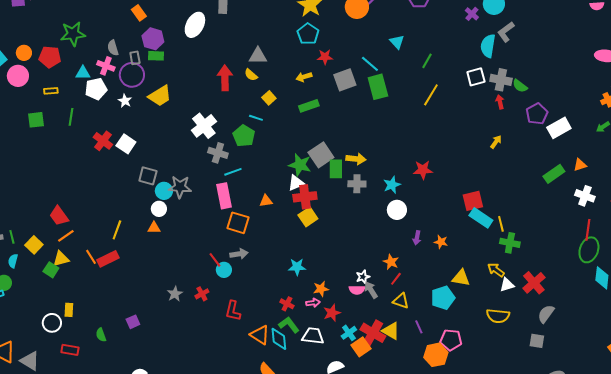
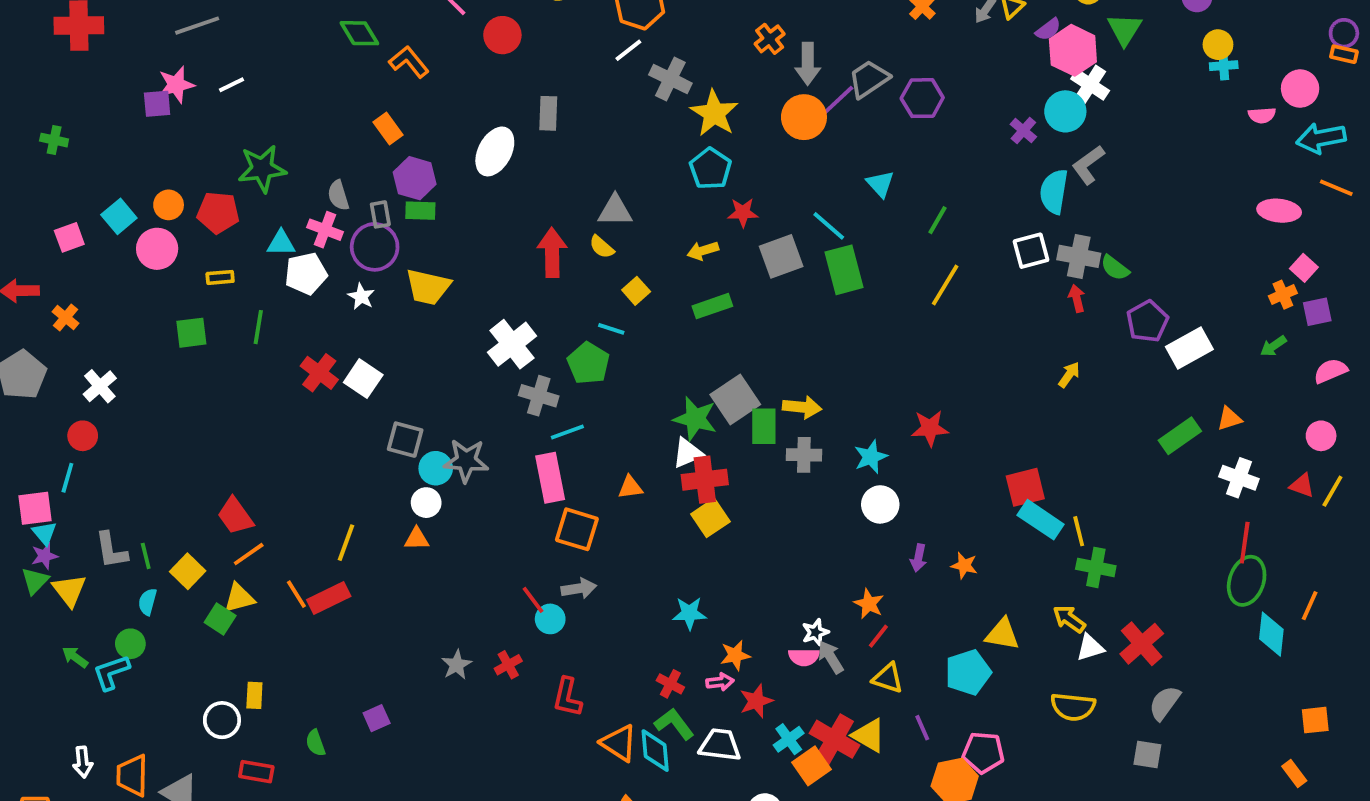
yellow trapezoid: (160, 96) -> (428, 287), turned 45

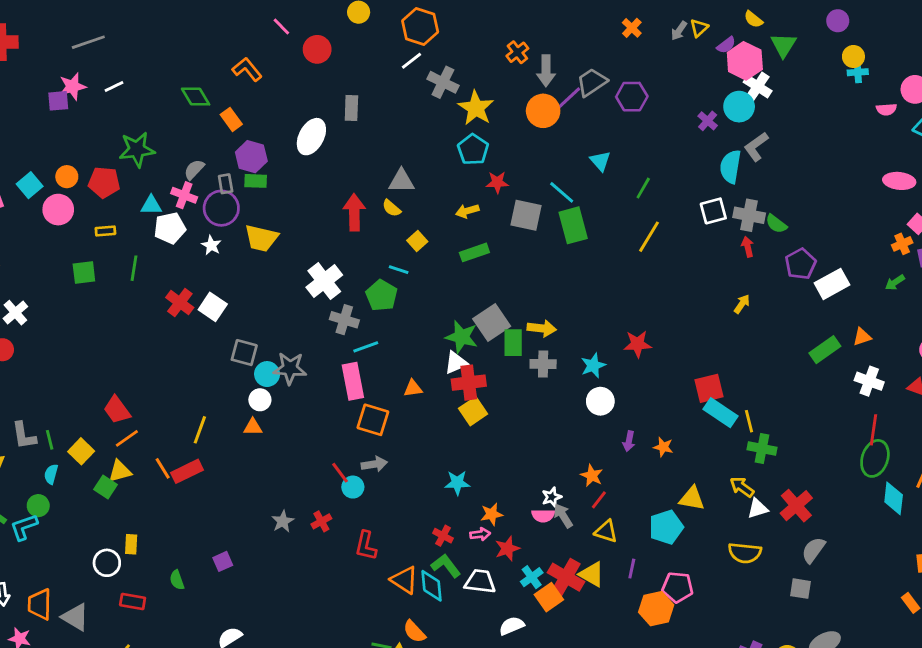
green diamond: (359, 33) -> (196, 97), moved
gray semicircle: (338, 195) -> (194, 169), turned 60
gray square: (781, 256) -> (526, 215), turned 32
purple line: (922, 728) -> (632, 569), turned 36

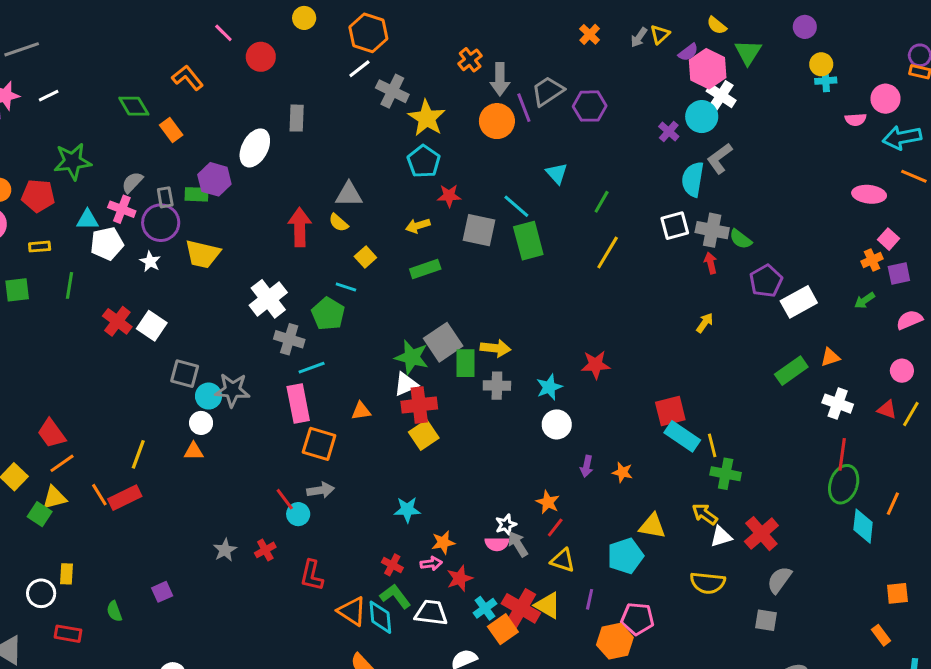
purple line: (569, 98) -> (524, 108), turned -68
purple hexagon: (251, 157) -> (214, 179), moved

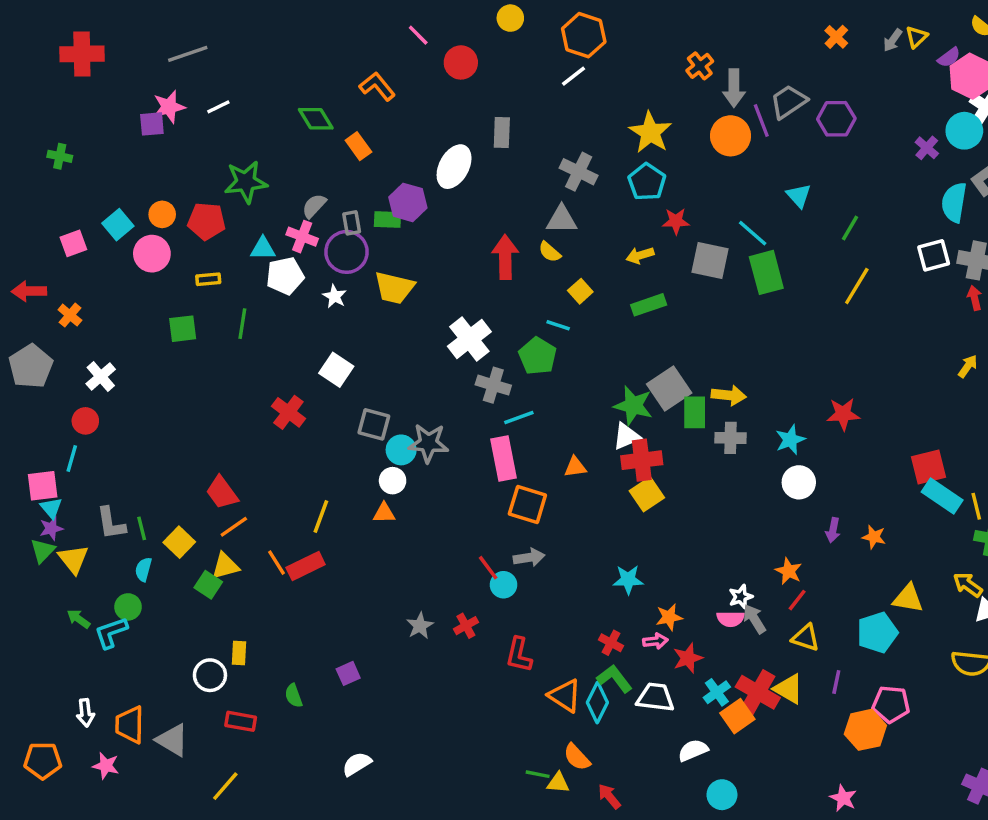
gray cross: (392, 91) -> (579, 172), moved
red cross: (117, 321) -> (288, 412), moved
cyan diamond: (380, 617) -> (597, 703), turned 32

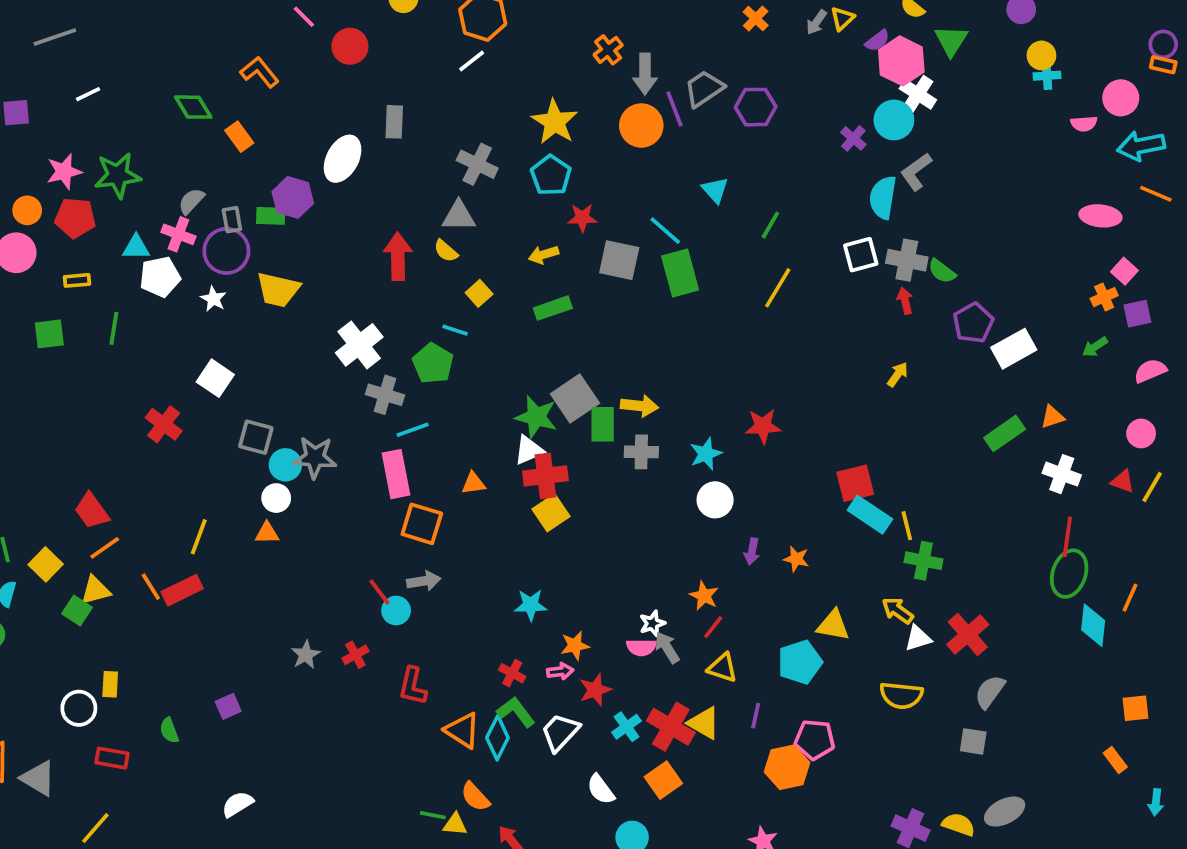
pink star: (169, 107) -> (64, 172), moved
white trapezoid: (655, 697) -> (560, 732), turned -54
orange square: (737, 716) -> (663, 780), moved
white semicircle: (693, 750) -> (601, 789), turned -104

